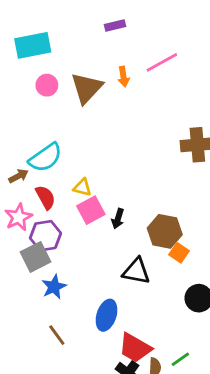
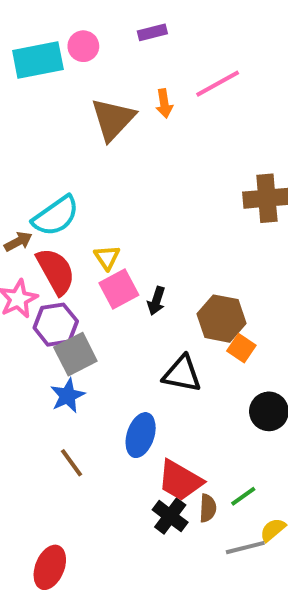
pink circle: (47, 85) -> (83, 46), moved
yellow triangle: (82, 187) -> (107, 257), turned 42
red semicircle: (45, 197) -> (56, 271), size x1.4
gray square: (36, 257) -> (75, 354), moved

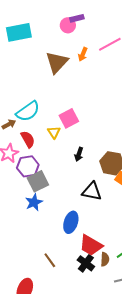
pink circle: (83, 46) -> (68, 25), moved
orange arrow: (164, 103) -> (83, 54), turned 32
red semicircle: (56, 271) -> (28, 139), size x0.7
pink square: (119, 289) -> (69, 118), moved
brown line: (71, 463) -> (50, 260), moved

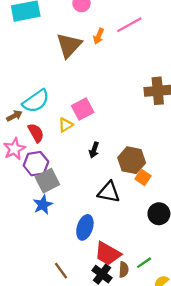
yellow triangle: (54, 132) -> (66, 125), turned 32

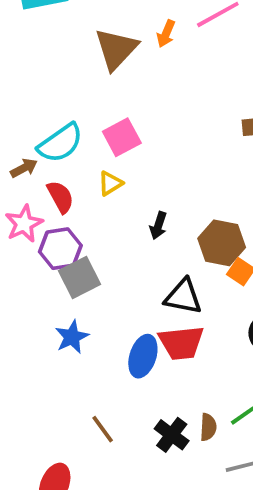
pink square: (83, 109) -> (122, 137), moved
blue star: (43, 205) -> (72, 337), moved
red trapezoid: (108, 254) -> (181, 343), moved, turned -36

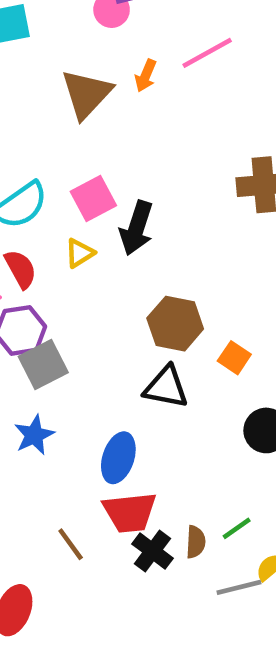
black arrow: (158, 226) -> (137, 228), moved, size x1.6
brown hexagon: (222, 243) -> (175, 324), moved
red trapezoid: (181, 343) -> (130, 512), moved

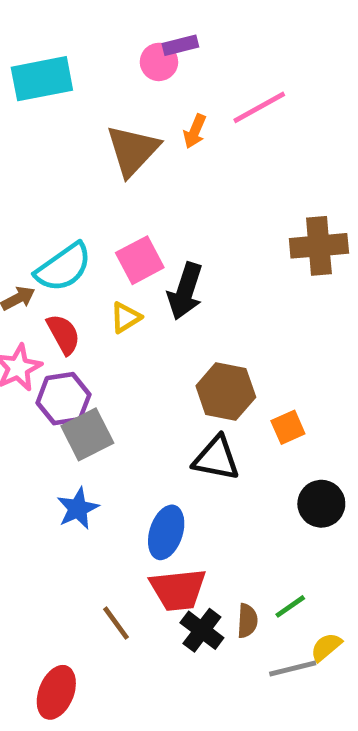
orange square: (234, 358) -> (288, 427), turned 32

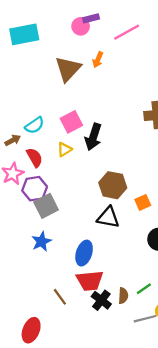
pink line: (259, 107) -> (127, 32), moved
cyan semicircle: (63, 267) -> (35, 125), size x0.7

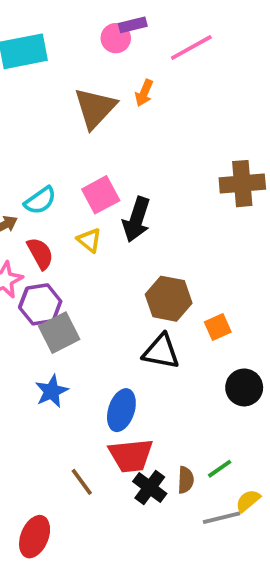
yellow triangle: (64, 149) -> (89, 240), turned -49

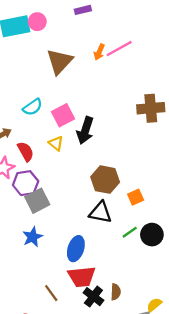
pink circle: (116, 38) -> (37, 22), moved
pink line: (191, 48) -> (119, 49), moved
orange arrow: (144, 93) -> (99, 52), moved
cyan semicircle: (40, 201) -> (33, 107), moved
green line: (220, 469) -> (130, 232), moved

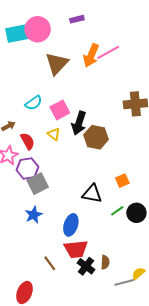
pink circle: (37, 22) -> (38, 29), size x1.6
orange arrow: (99, 52) -> (91, 55), size x1.6
brown hexagon: (105, 180) -> (96, 137), moved

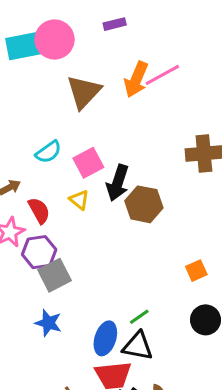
orange square: (122, 181) -> (196, 271), moved
black triangle: (92, 194) -> (138, 346), moved
green line: (117, 211) -> (139, 317), moved
blue star: (34, 215) -> (48, 323), turned -30

